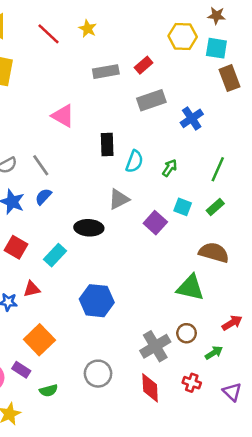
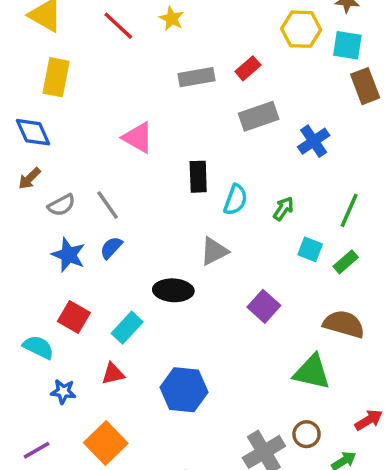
cyan square: (183, 207) -> (310, 249), moved
purple square: (155, 223) -> (264, 306), moved
red triangle: (32, 289) -> (113, 374), moved

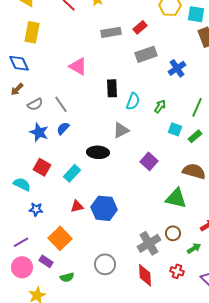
red triangle: (113, 374) -> (77, 206), moved

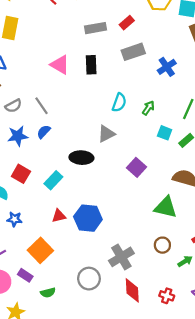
black rectangle: (112, 88) -> (91, 65), moved
blue star: (39, 132) -> (18, 136), turned -30
gray cross: (149, 243) -> (121, 257), moved
red cross: (177, 271) -> (167, 296), moved

